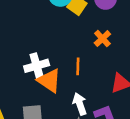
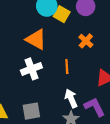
orange triangle: (49, 81) -> (36, 39), moved

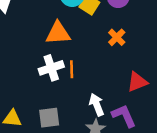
orange triangle: (36, 39) -> (58, 33), turned -35
orange line: (67, 66) -> (72, 69), moved

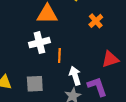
orange line: (72, 69) -> (59, 55), moved

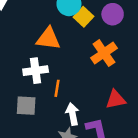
orange cross: (96, 21) -> (104, 53), size x1.5
gray square: (35, 84) -> (26, 106), moved

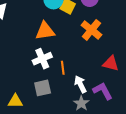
red triangle: (116, 99) -> (111, 63), turned 42

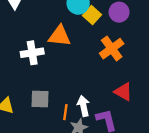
white cross: (42, 59) -> (32, 53), moved
orange line: (63, 68) -> (65, 112), moved

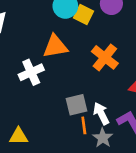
orange cross: (112, 49) -> (105, 57), moved
gray square: (40, 99) -> (77, 105), moved

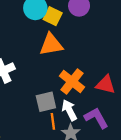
orange triangle: (55, 46) -> (51, 45), moved
orange cross: (105, 57) -> (72, 82), moved

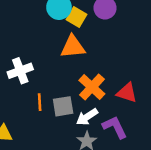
white arrow: (69, 110) -> (87, 117), turned -100
orange line: (53, 121) -> (40, 102), moved

